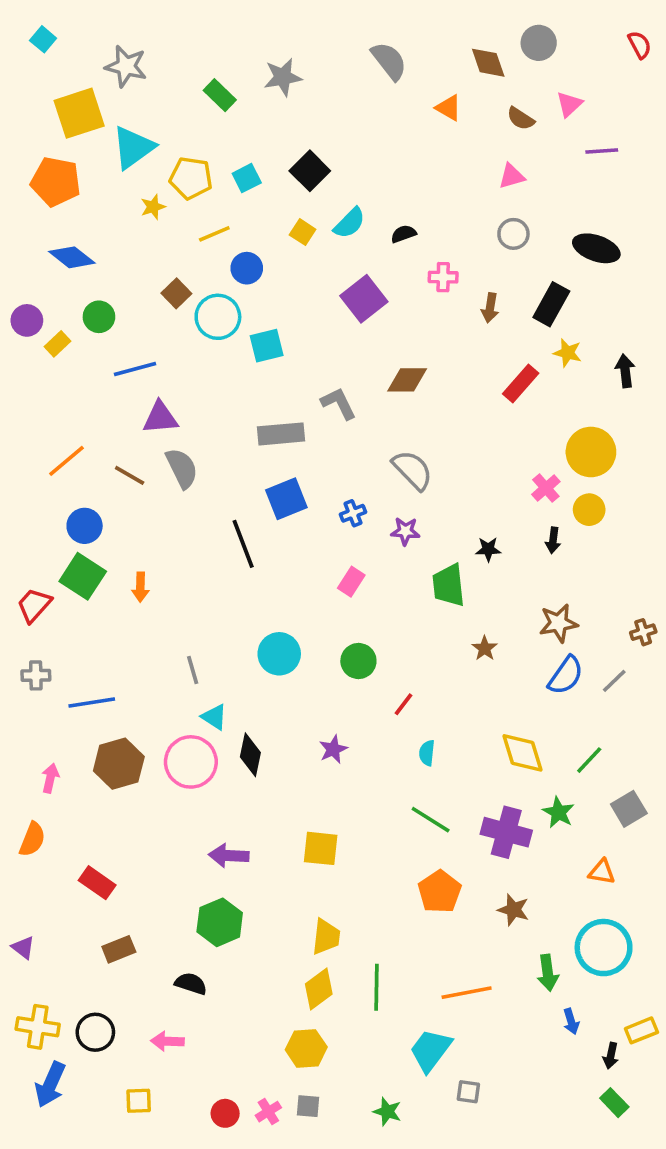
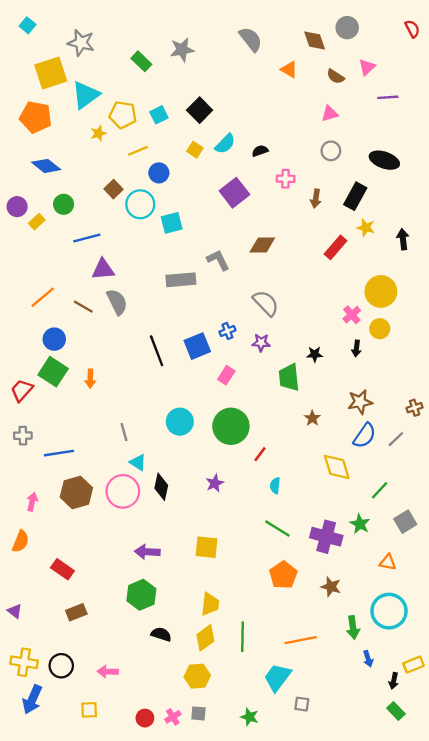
blue square: (286, 499) -> (197, 346), moved
green circle: (358, 661) -> (231, 426), size x1.6
yellow diamond: (522, 753) -> (337, 467), moved
black semicircle: (191, 984) -> (161, 634), moved

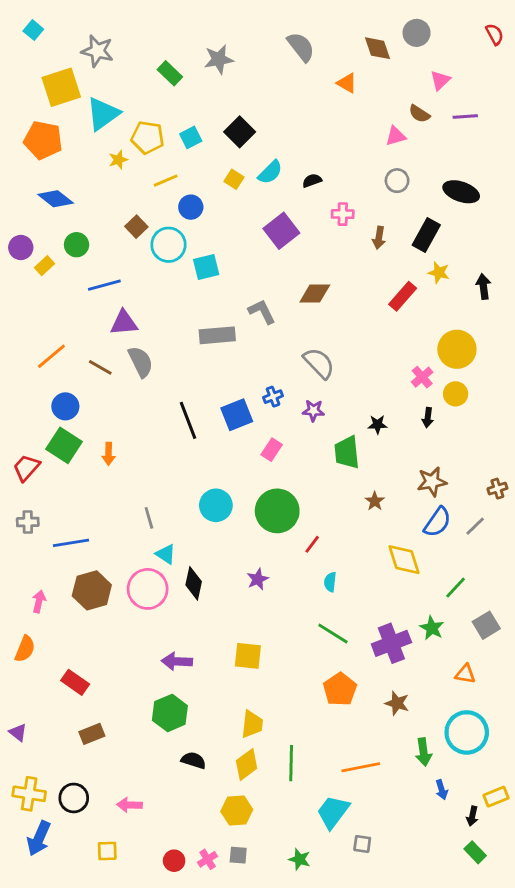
brown semicircle: (336, 76) -> (419, 114), moved
purple cross: (326, 537) -> (391, 643), turned -36

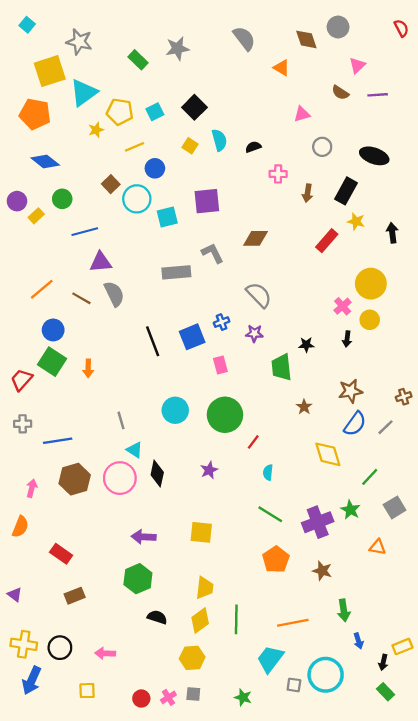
pink triangle: (396, 136) -> (302, 114), moved
cyan semicircle: (270, 172) -> (219, 140), turned -60
purple square: (281, 231) -> (207, 201), moved, turned 32
pink rectangle: (272, 450) -> (220, 365), turned -48
cyan circle: (467, 732) -> (326, 675), moved

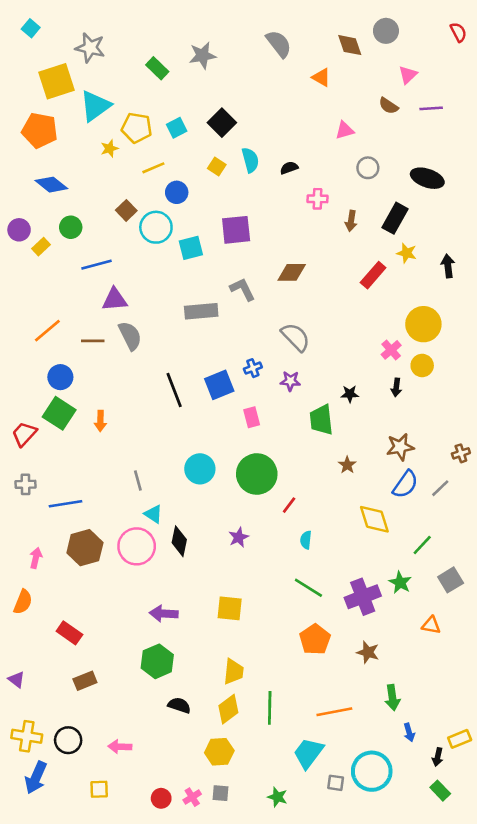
brown line: (81, 298) -> (93, 341), turned -30

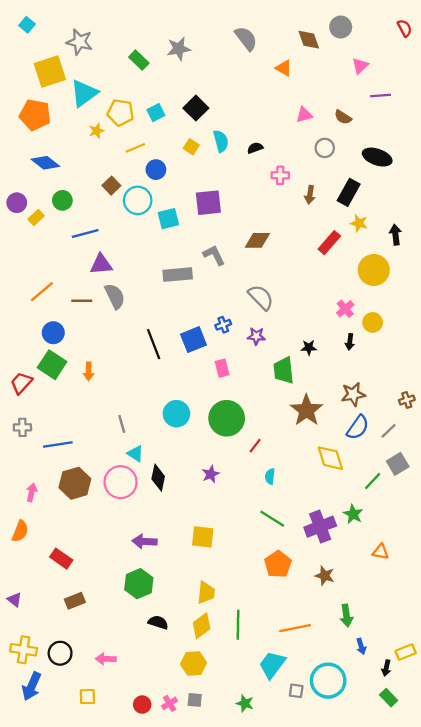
brown semicircle: (389, 106) -> (343, 117), moved
yellow circle: (423, 324) -> (374, 270), moved
brown star: (347, 465) -> (306, 410), size x2.0
gray square: (451, 580) -> (398, 464), moved

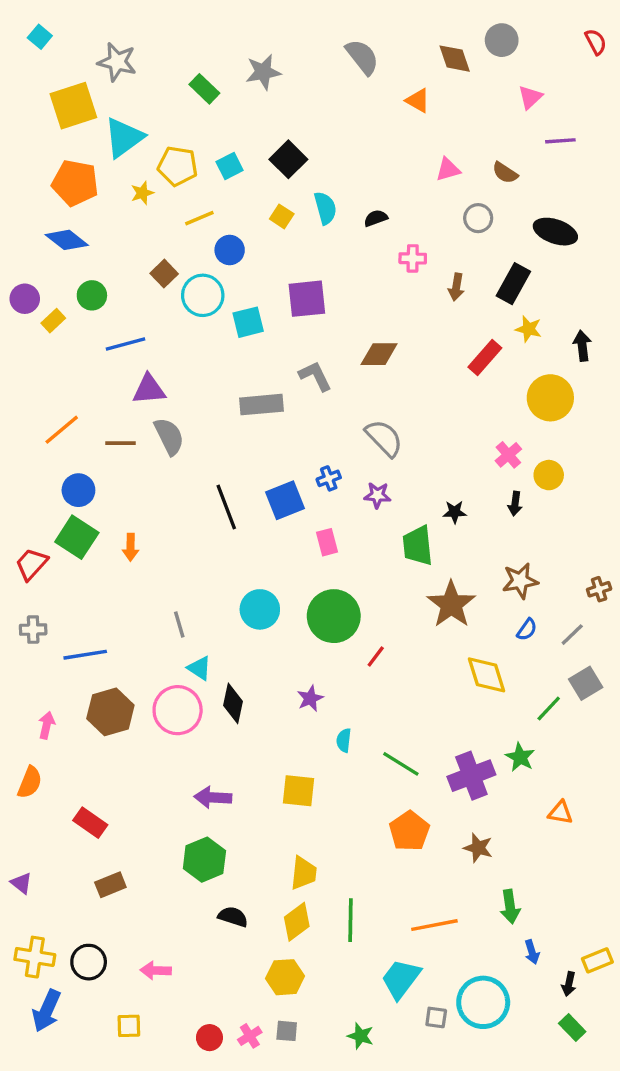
orange pentagon: (35, 115) -> (75, 183), moved
blue semicircle: (358, 427) -> (527, 630), size x0.6
cyan semicircle: (270, 476) -> (344, 740), moved

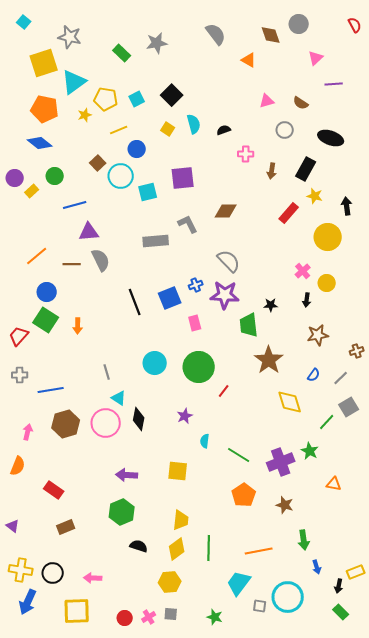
purple star: (377, 495) -> (225, 295), size x1.8
brown star: (520, 581) -> (318, 335), moved
yellow square: (129, 1026) -> (77, 611), size x1.8

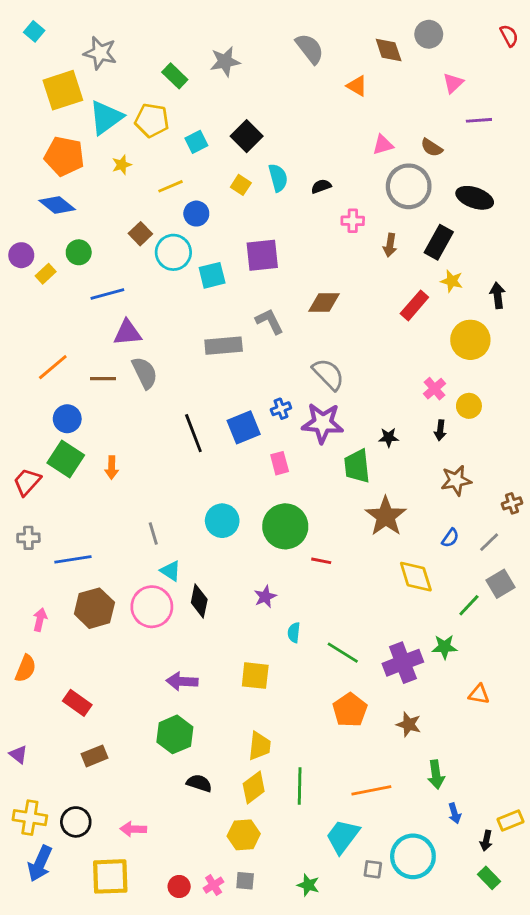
yellow pentagon: (106, 99) -> (152, 120), moved
gray circle: (285, 130) -> (409, 186), size x1.8
red line: (224, 391) -> (321, 561), turned 64
green star: (310, 451) -> (445, 647), turned -30

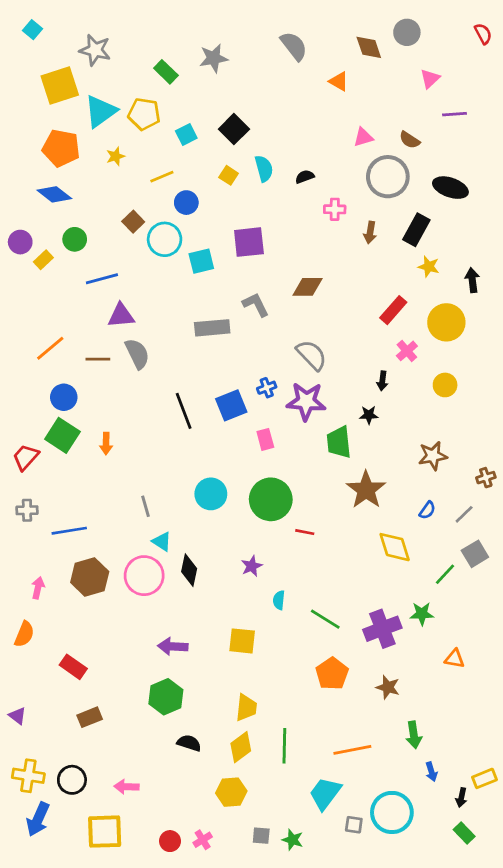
red rectangle: (414, 305) -> (393, 310), moved
pink cross: (434, 389) -> (407, 351), moved
black arrow: (440, 430) -> (382, 381), moved
gray square: (245, 881) -> (261, 836), moved

